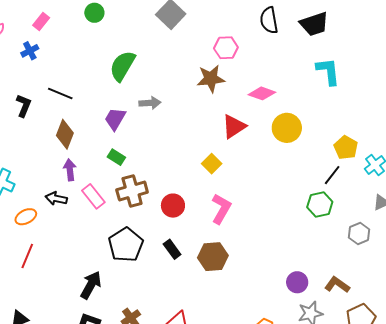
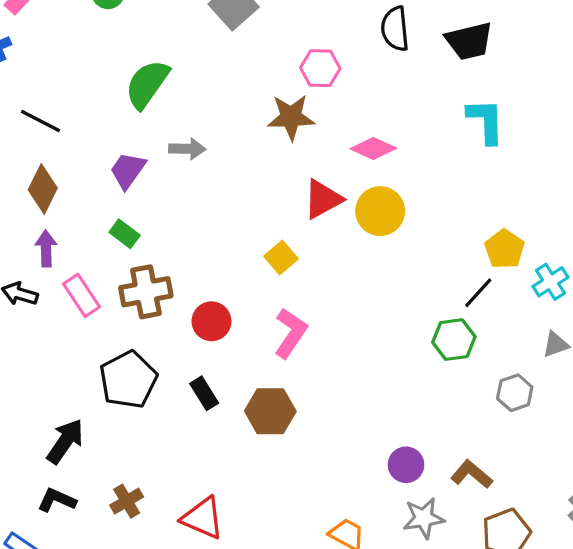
yellow circle: (287, 128) -> (380, 211), moved

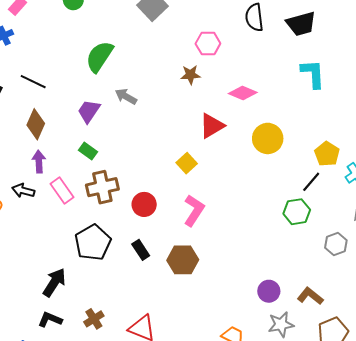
brown star: (291, 117) -> (190, 75), size x0.7
gray arrow: (187, 149) -> (126, 97), turned -150
yellow circle: (380, 211) -> (268, 138), moved

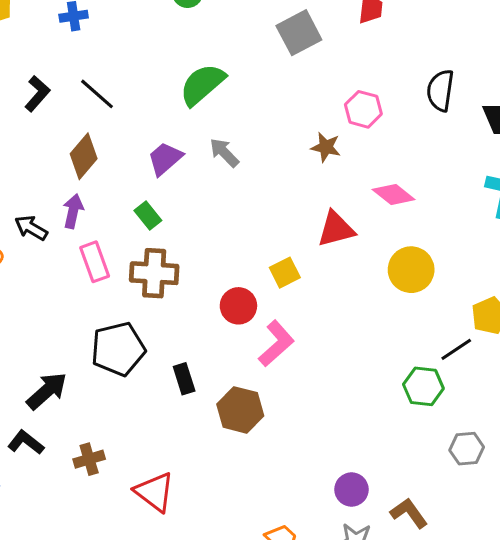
black arrow: (23, 191) -> (31, 228), moved
red circle: (144, 204) -> (238, 306), moved

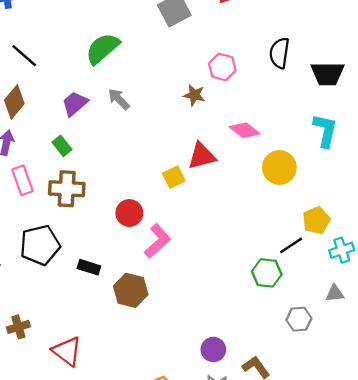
yellow circle: (411, 270) -> (279, 167), moved
yellow square: (285, 273) -> (174, 177), moved
black rectangle: (184, 379) -> (89, 267), turned -55

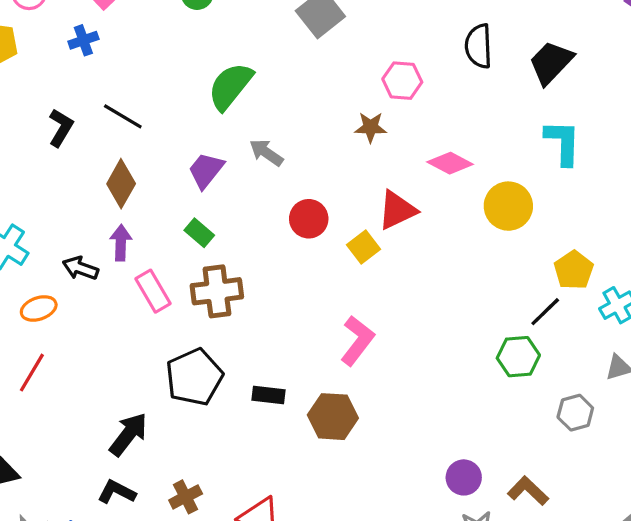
black trapezoid: (327, 74) -> (551, 62), turned 144
red circle: (129, 213) -> (309, 219), moved

